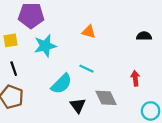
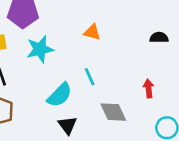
cyan line: (86, 69) -> (90, 77), turned 40
black triangle: (78, 106) -> (67, 125), moved

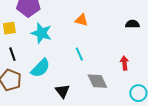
cyan star: (40, 49) -> (41, 33), turned 30
cyan semicircle: (60, 95) -> (40, 68), moved

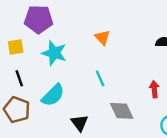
orange triangle: (81, 20) -> (102, 37), turned 32

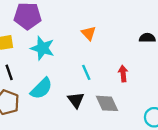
red arrow: (154, 89) -> (123, 74), moved
black triangle: (80, 123) -> (76, 100), moved

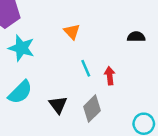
cyan line: (86, 72) -> (86, 68), moved
gray diamond: (107, 103) -> (92, 109), turned 70

